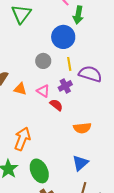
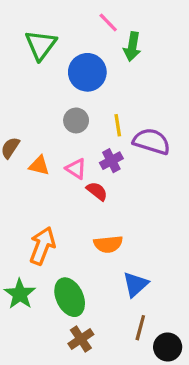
blue circle: (63, 37) -> (87, 72), moved
orange semicircle: (82, 128) -> (108, 244), moved

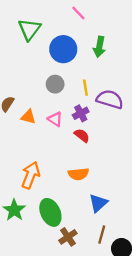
green arrow: (132, 47) -> (99, 47), moved
red semicircle: (97, 191) -> (82, 135), moved
brown cross: (81, 339) -> (68, 237), moved

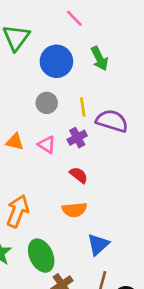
green arrow: (99, 47) -> (99, 58), turned -36
red semicircle: (82, 135) -> (79, 175), moved

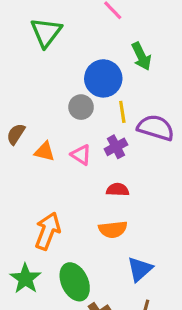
blue circle: (56, 61) -> (103, 78), moved
red semicircle: (79, 175) -> (118, 190), turned -36

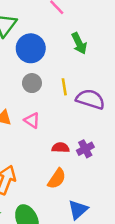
blue circle: (103, 78) -> (31, 48), moved
purple cross: (116, 147) -> (85, 149), moved
orange semicircle: (113, 229) -> (57, 179), turned -50

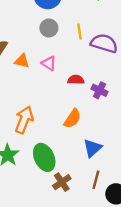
red semicircle: (61, 148) -> (76, 80), moved
purple cross: (85, 149) -> (99, 90), turned -35

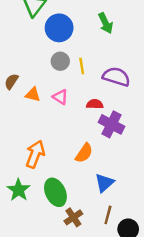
yellow line: (79, 32) -> (82, 66), moved
red semicircle: (76, 80) -> (95, 104), moved
purple cross: (99, 90) -> (111, 124), size x1.5

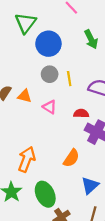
orange triangle: (33, 95) -> (24, 96), moved

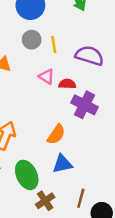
pink triangle: (50, 107) -> (46, 77), moved
blue triangle: (90, 185) -> (62, 164), moved, turned 30

